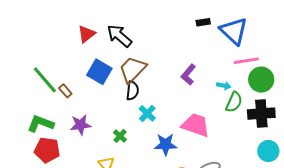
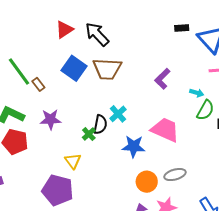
brown trapezoid: (133, 70) -> (107, 69), turned -136
black semicircle: (132, 91) -> (100, 125), moved

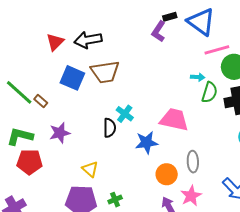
black arrow: (97, 34) -> (88, 40), turned -44
purple L-shape: (162, 79) -> (159, 31), moved
green cross: (89, 134) -> (115, 200), moved, turned 32
gray ellipse: (175, 175) -> (193, 162), turned -65

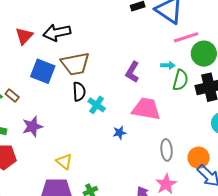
purple L-shape: (159, 31) -> (132, 72), moved
black semicircle: (110, 128) -> (79, 92), moved
blue star: (147, 142) -> (120, 133), size x0.6
orange circle: (167, 174) -> (199, 158), moved

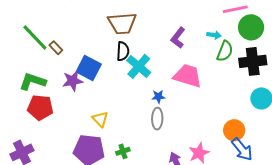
blue square: (43, 71) -> (89, 68), moved
cyan cross: (97, 105) -> (139, 66), size x1.4
gray ellipse: (167, 150) -> (157, 119), moved

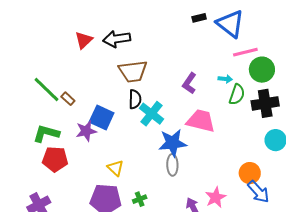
blue star: (158, 97) -> (173, 143), size x2.0

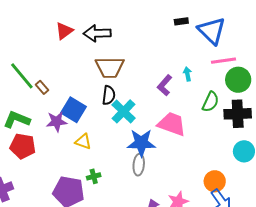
cyan arrow: (225, 79) -> (187, 74), moved, turned -112
yellow triangle: (115, 168) -> (83, 142), moved, turned -30
green cross: (140, 199) -> (94, 176), moved

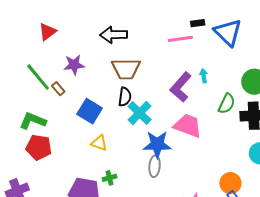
red triangle: (64, 31) -> (48, 32), moved
pink line: (224, 61) -> (180, 39), moved
purple L-shape: (165, 85) -> (181, 87), size x1.4
purple star: (57, 122) -> (74, 65), moved

